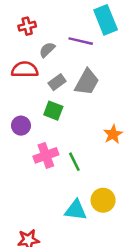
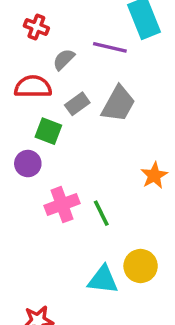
red cross: (27, 26) -> (36, 27), turned 35
green square: (53, 111) -> (48, 131), moved

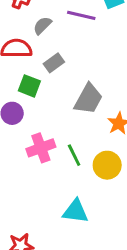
gray trapezoid: (118, 104) -> (88, 99), moved
yellow circle: (141, 266) -> (107, 165), moved

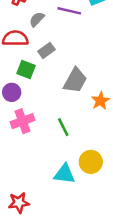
pink cross: (41, 148) -> (22, 121), moved
yellow circle: (107, 165) -> (91, 162), moved

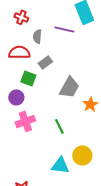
gray semicircle: (37, 19) -> (37, 36), turned -40

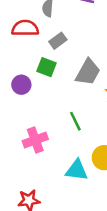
green square: (28, 78) -> (47, 67), moved
pink cross: (25, 121) -> (35, 140), moved

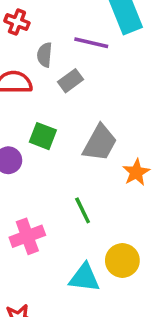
gray rectangle: (58, 41) -> (71, 81), moved

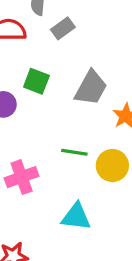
green line: (83, 210) -> (74, 152), turned -55
yellow circle: (122, 260) -> (112, 166), moved

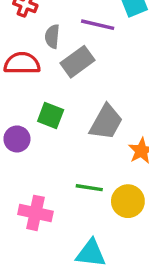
gray rectangle: (63, 28) -> (77, 62), size x1.4
pink cross: (22, 177) -> (35, 213), turned 32

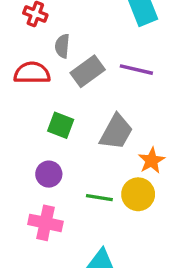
purple line: (98, 25) -> (136, 70), moved
purple circle: (17, 139) -> (49, 174), moved
yellow circle: (128, 201) -> (138, 194), moved

